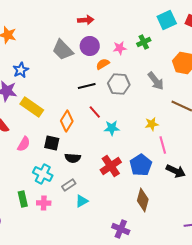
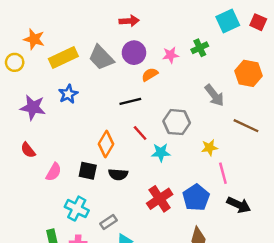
blue star: (21, 70) -> (68, 94), moved
gray hexagon: (119, 84) -> (177, 122), moved
yellow rectangle: (32, 107) -> (63, 57), moved, turned -60
black semicircle: (73, 158) -> (118, 174), moved

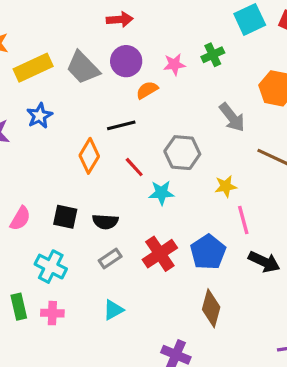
orange diamond: (106, 144) -> (89, 156), moved
gray rectangle: (108, 222) -> (110, 259), moved

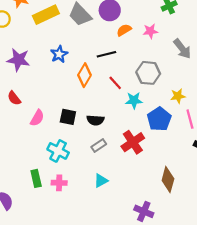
pink star: (174, 64) -> (150, 31), moved
blue star: (40, 116) -> (59, 54), moved
blue pentagon: (208, 252) -> (159, 119), moved

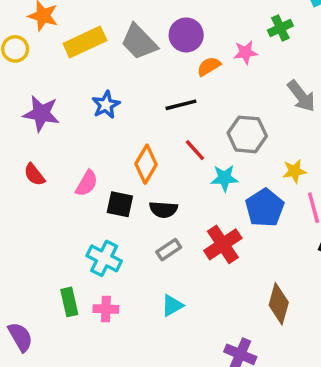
pink star: (150, 31) -> (245, 52), moved
orange diamond: (84, 75) -> (146, 164), moved
pink semicircle: (37, 118) -> (87, 183), moved

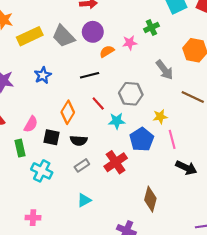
green rectangle: (69, 302) -> (20, 148), moved
pink cross: (106, 309) -> (33, 218), moved

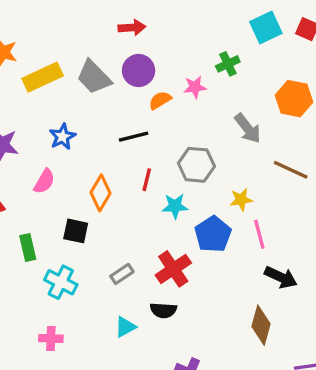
red line: (98, 104) -> (147, 180), turned 56
pink semicircle: (31, 124) -> (44, 181), moved
black semicircle: (79, 140) -> (163, 310), moved
brown diamond: (150, 199) -> (261, 325), moved
pink cross: (33, 218) -> (51, 338), moved

